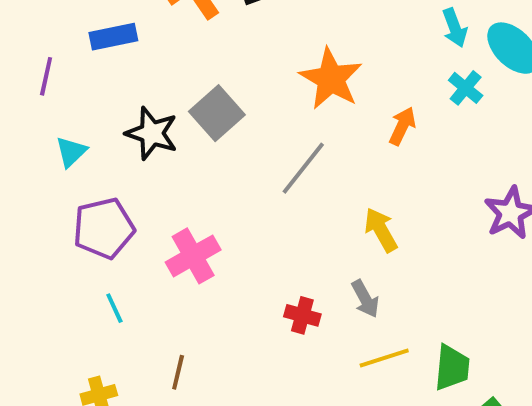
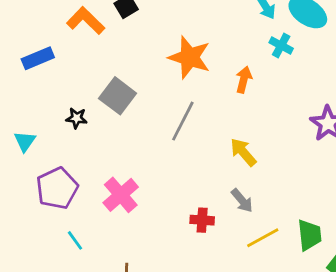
black star: (152, 133) -> (77, 118), size x0.6

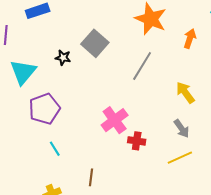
cyan triangle: (25, 141) -> (23, 72), size x1.6
pink cross: (121, 195) -> (115, 120), moved
red cross: (202, 220) -> (137, 141), moved
yellow line: (263, 238) -> (180, 158), moved

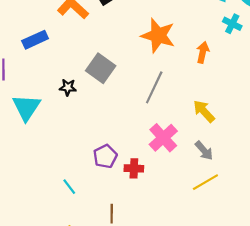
purple pentagon: (44, 109) -> (105, 156), moved, size x0.7
pink cross: (115, 120) -> (163, 138), moved
red cross: (137, 141) -> (134, 168), moved

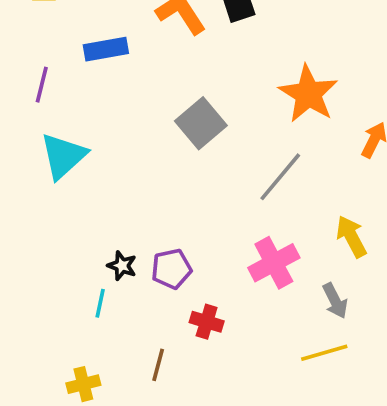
black star: (68, 87) -> (122, 266), moved
red cross: (134, 168) -> (207, 322), moved
cyan line: (69, 187) -> (100, 303), turned 35

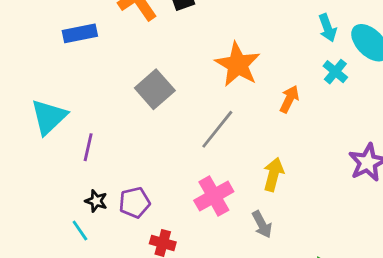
purple line: (42, 85) -> (88, 147), moved
yellow arrow: (351, 237) -> (273, 174), turned 44
cyan line: (100, 303) -> (80, 230), turned -45

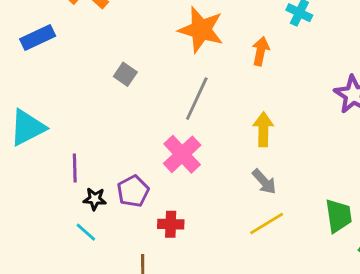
gray square: (155, 89) -> (125, 74), size x0.6
cyan triangle: (49, 117) -> (27, 128), turned 30
purple line: (88, 147) -> (75, 168), moved
pink cross: (214, 196) -> (182, 154), moved

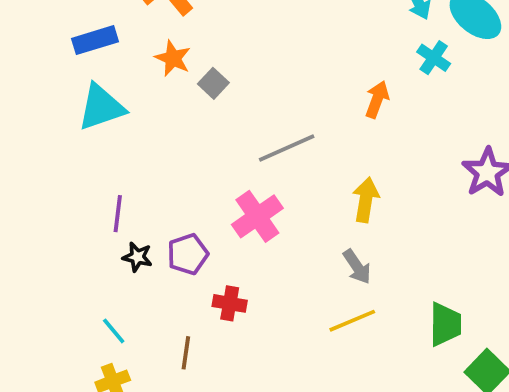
orange star: (201, 30) -> (173, 58), moved, size x0.6
gray square: (125, 74) -> (213, 83), moved
gray line: (197, 99) -> (287, 148), turned 33
cyan triangle: (27, 128) -> (101, 107), moved
cyan line: (86, 232) -> (114, 331), moved

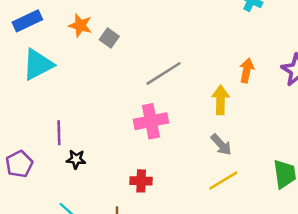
orange arrow: (377, 99) -> (247, 70), moved
pink cross: (257, 216) -> (151, 121), turned 32
purple pentagon: (188, 254) -> (19, 164), moved

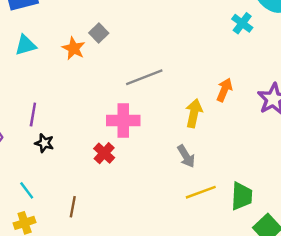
orange star: (80, 25) -> (74, 48), moved
cyan triangle: (38, 64) -> (25, 45), size x0.7
red cross: (141, 181) -> (104, 153), moved, turned 30
yellow line: (223, 181) -> (201, 192), moved

